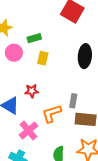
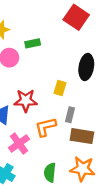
yellow rectangle: (43, 58) -> (60, 88), moved
red star: (32, 91) -> (26, 101), size x1.5

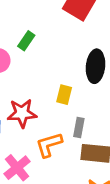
green rectangle: (33, 43) -> (26, 41), turned -40

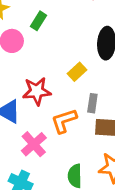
yellow rectangle: (64, 95) -> (77, 72), turned 36

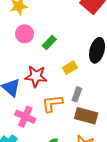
green rectangle: (38, 21) -> (49, 42), moved
pink cross: (34, 144) -> (25, 117), turned -36

